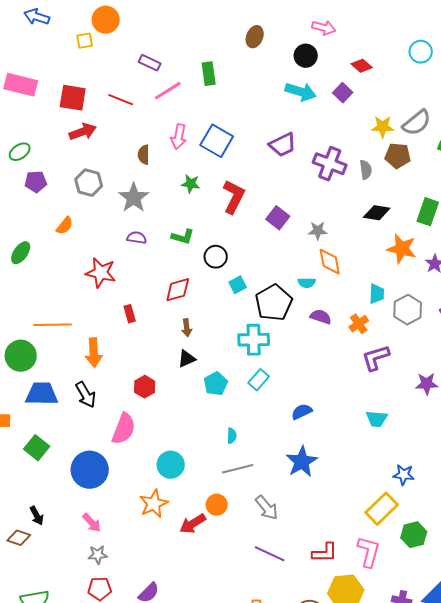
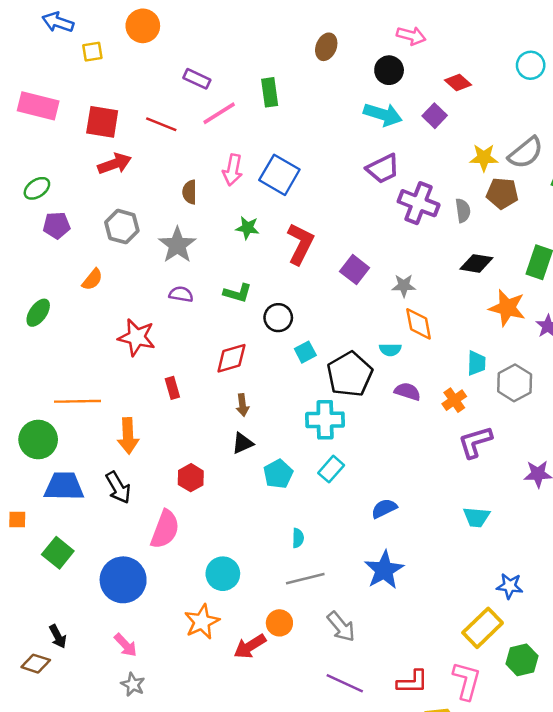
yellow square: (85, 41) -> (92, 52), moved
purple trapezoid: (283, 145) -> (383, 169), moved
gray star: (98, 555) -> (133, 684), turned 30

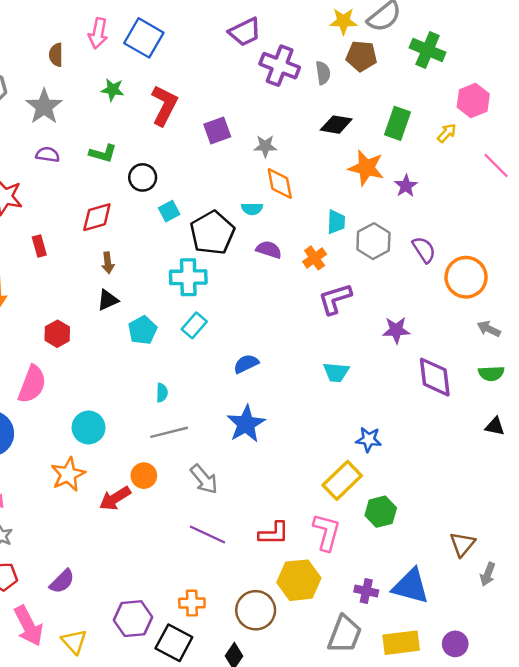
purple square: (355, 270) -> (217, 131), turned 32

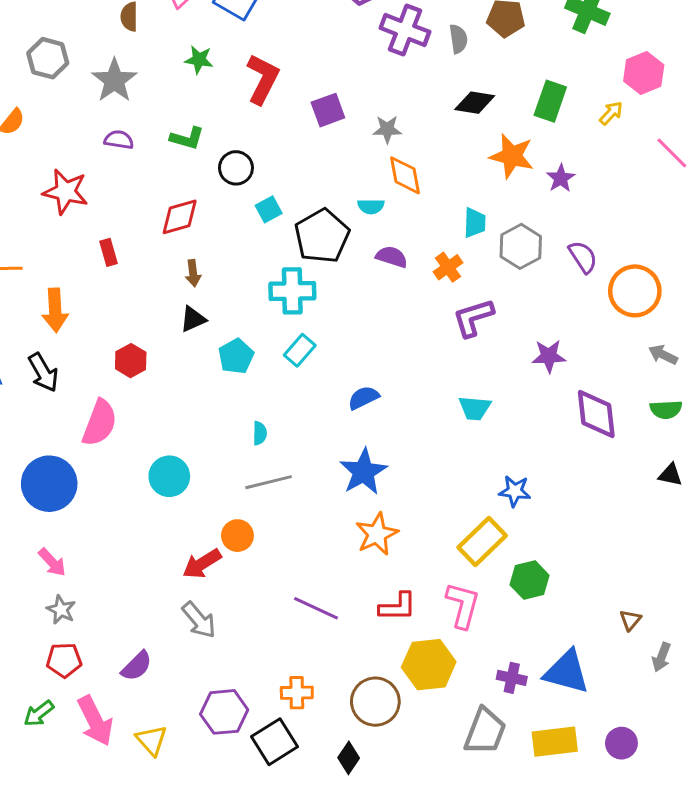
orange star: (68, 474) -> (377, 534), moved
gray arrow: (204, 479) -> (199, 620), moved
brown triangle: (462, 544) -> (630, 620), size x0.7
black square: (174, 643) -> (275, 742), turned 30

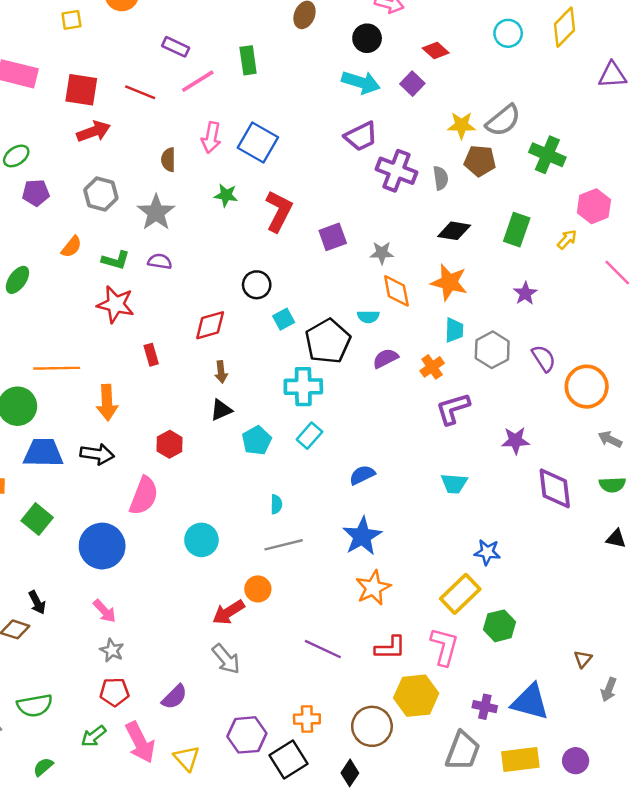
green L-shape: (187, 138) -> (116, 260), moved
orange star: (512, 156) -> (449, 282), moved
purple semicircle: (392, 257) -> (385, 358), turned -45
black arrow: (43, 372) -> (97, 454), turned -52

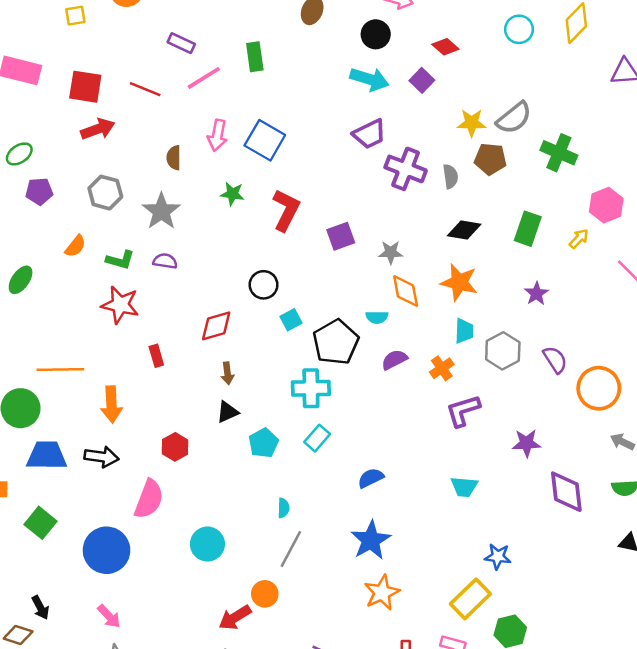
gray line: (284, 545) -> (291, 549), turned -48

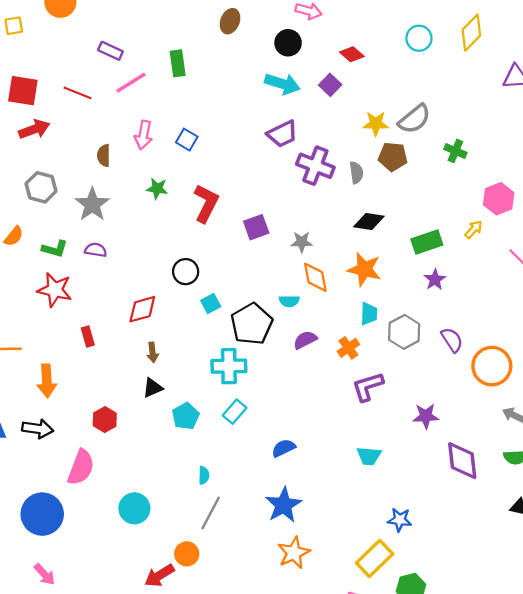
blue square: (265, 140) -> (187, 140), size x0.6
green cross: (559, 153) -> (455, 151), size x0.7
green rectangle: (528, 229) -> (427, 242), moved, turned 52

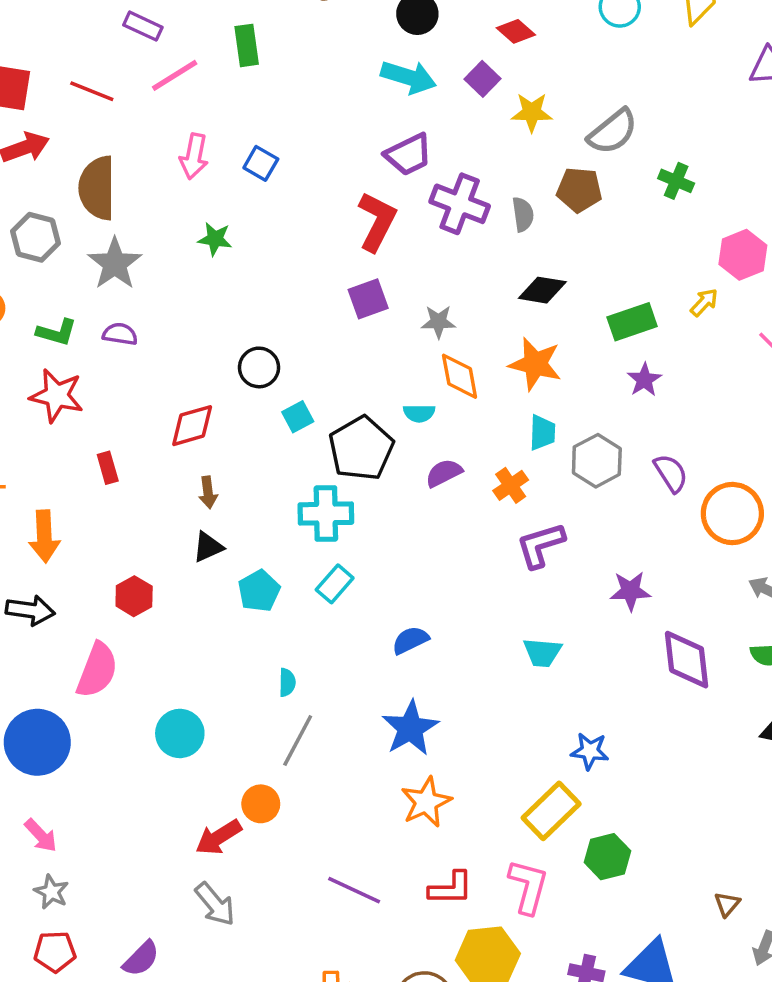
yellow star: (376, 124) -> (532, 112), moved
brown semicircle: (104, 155) -> (97, 188), moved, size x1.8
red L-shape: (206, 203) -> (377, 221), moved

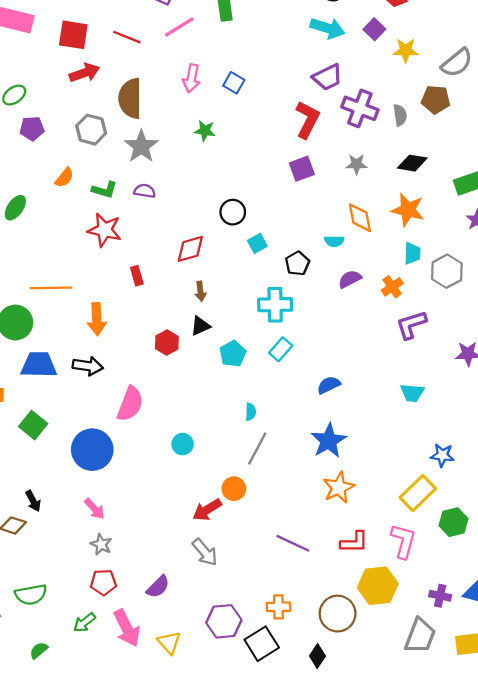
gray star: (438, 322) -> (357, 164), moved
black pentagon: (361, 448) -> (297, 263), size x0.6
red hexagon: (134, 596) -> (167, 343), moved
cyan circle: (180, 733) -> (183, 444), size x0.7

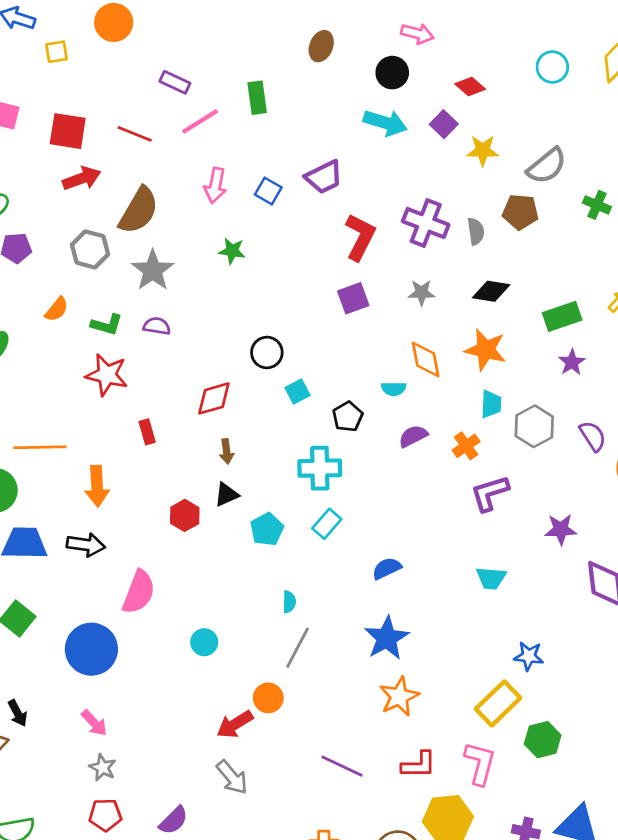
purple trapezoid: (328, 77) -> (324, 177), moved
brown semicircle: (130, 98) -> (139, 210), turned -150

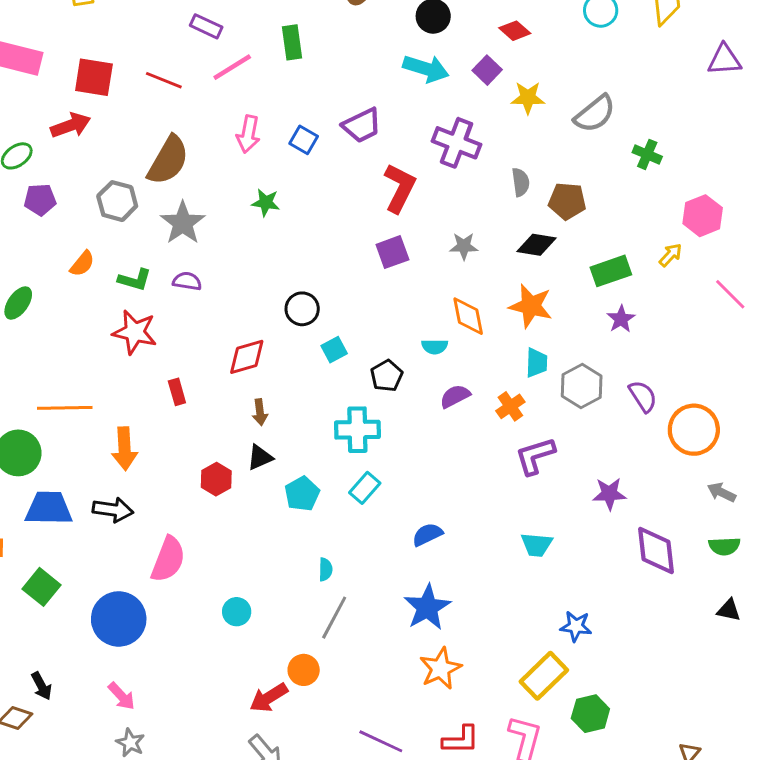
red arrow: (82, 178) -> (71, 125), moved
brown pentagon: (520, 212) -> (567, 201), moved
purple cross: (426, 223) -> (456, 143), moved

